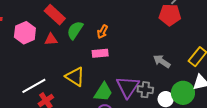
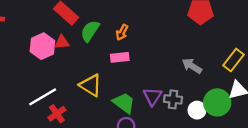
pink hexagon: (25, 33) -> (42, 46), moved
purple triangle: (128, 87) -> (153, 96), size x0.7
green trapezoid: (103, 92) -> (124, 103), turned -85

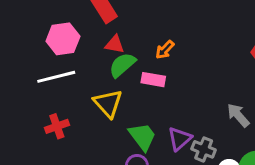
green semicircle: (90, 31) -> (122, 65), moved
red triangle: (62, 42) -> (115, 44), moved
white line: (43, 97) -> (56, 77), moved

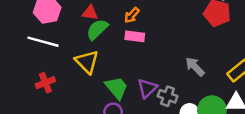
white line: (56, 77) -> (43, 42), turned 32
pink rectangle: (153, 80) -> (135, 36), moved

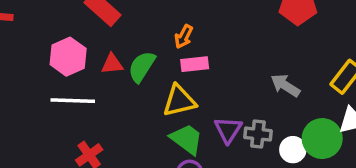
red triangle: (90, 13) -> (112, 64), moved
yellow triangle: (87, 62) -> (179, 101), moved, turned -45

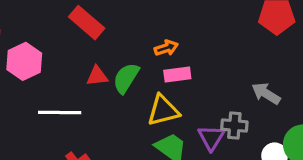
orange arrow: (184, 37) -> (166, 48), turned -135
pink hexagon: (68, 57) -> (24, 61), moved
gray cross: (258, 134) -> (234, 125), moved

